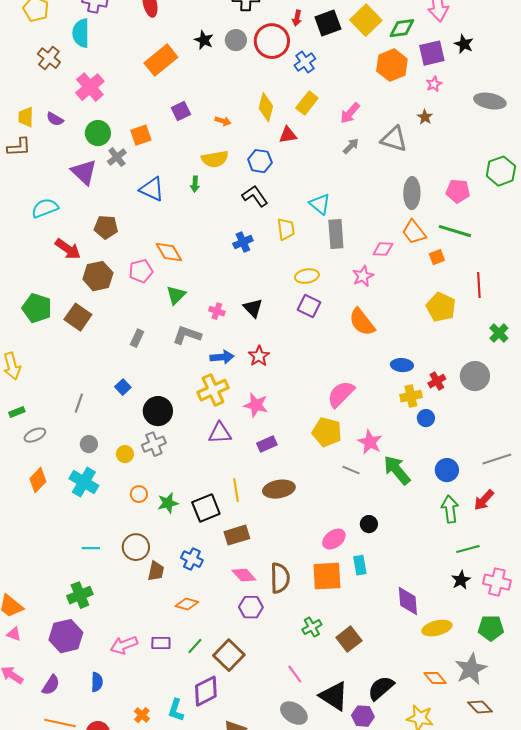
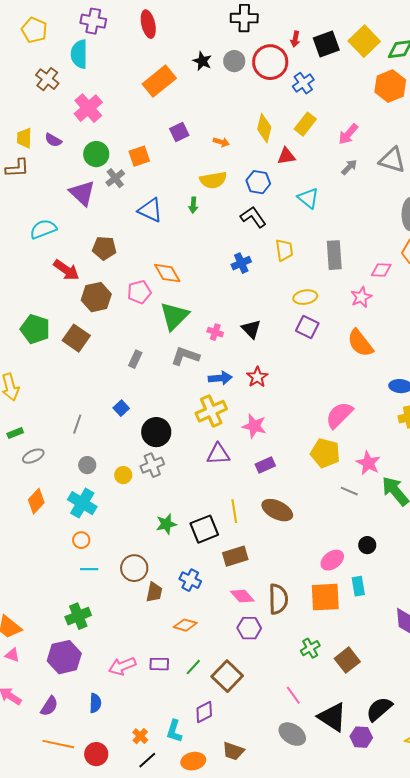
cyan triangle: (320, 204) -> (308, 198), moved
green triangle: (176, 295) -> (174, 316), size x1.5
brown ellipse: (279, 489) -> (277, 510), turned 36
orange circle: (139, 494) -> (81, 540), moved
purple diamond: (206, 691) -> (204, 712), size x0.7

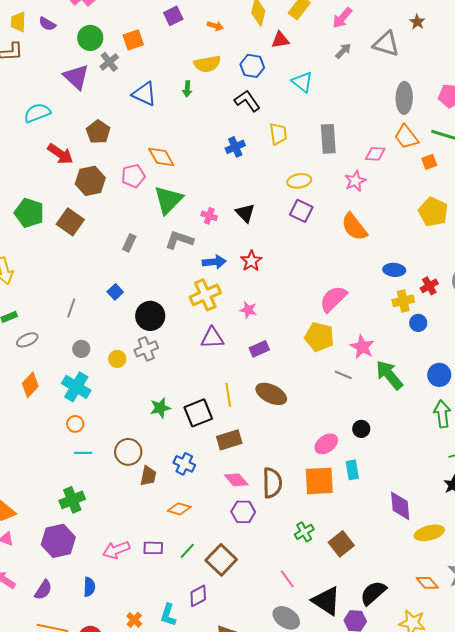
brown pentagon: (104, 248) -> (98, 132), turned 30
pink star: (254, 426) -> (248, 310), size x0.7

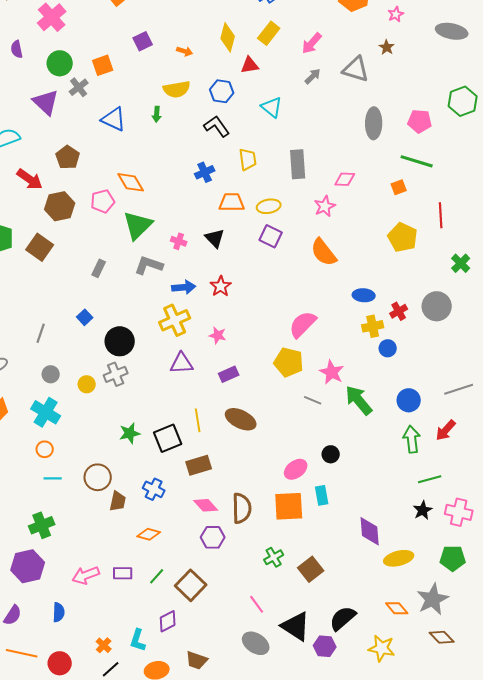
purple semicircle: (47, 24) -> (17, 49), turned 48
orange trapezoid: (406, 137) -> (232, 202), moved, turned 128

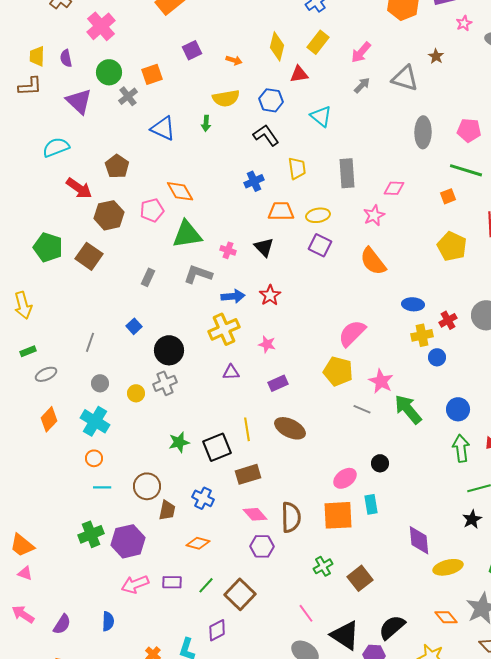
pink star: (396, 14) -> (464, 23), moved
purple triangle: (46, 102) -> (79, 101), moved
green triangle: (138, 225) -> (187, 234), turned 36
purple triangle: (182, 363) -> (231, 372), size x0.7
purple hexagon: (28, 566) -> (128, 541), moved

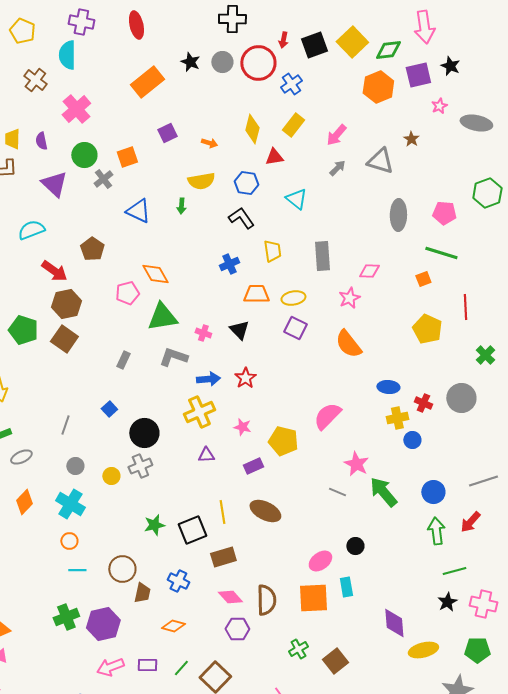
brown hexagon: (109, 215) -> (66, 304), moved
red cross: (448, 320) -> (423, 403), turned -36
yellow pentagon: (338, 371) -> (283, 441), moved

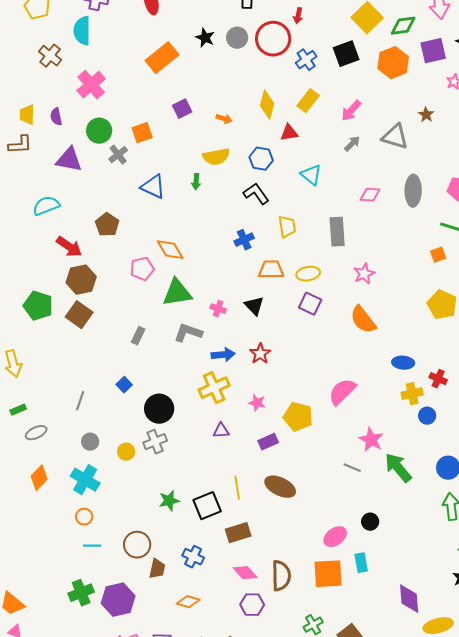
black square: (314, 45) -> (346, 54), moved
purple triangle: (54, 184) -> (69, 160), turned -32
pink diamond: (369, 271) -> (370, 195), moved

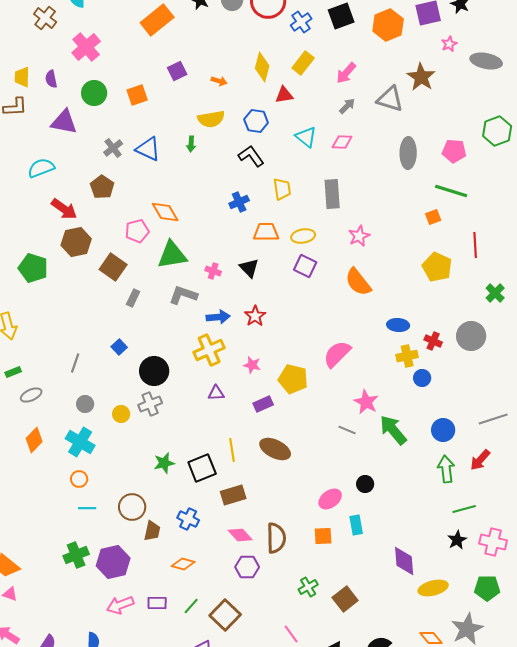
brown star: (426, 115) -> (421, 77), size x1.8
gray cross: (118, 155) -> (113, 148), moved
pink diamond: (370, 195) -> (342, 142), moved
brown square: (79, 315) -> (113, 267), moved
orange square: (328, 574) -> (323, 536), size x0.6

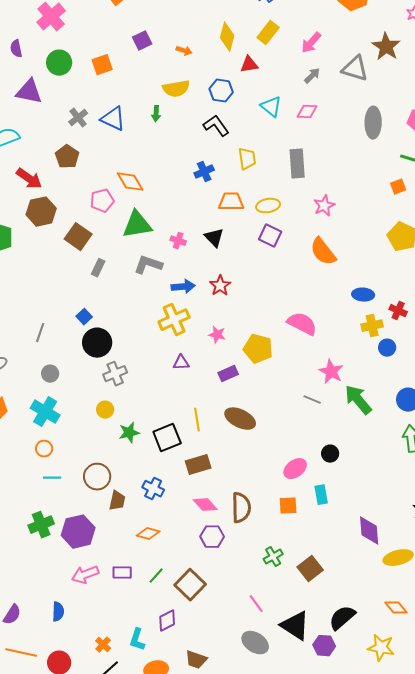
pink semicircle: (337, 354) -> (302, 324), turned 72
black circle: (154, 371) -> (97, 343), moved
yellow circle: (121, 414) -> (105, 410), moved

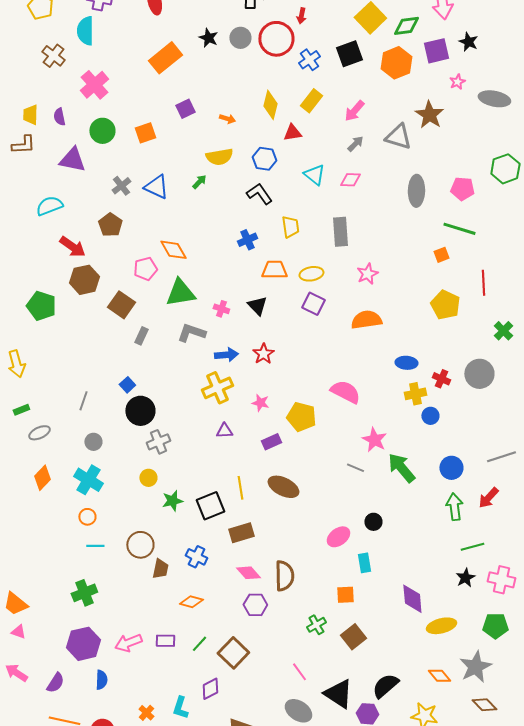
green arrow: (156, 114) -> (199, 182), turned -140
orange semicircle: (323, 252) -> (366, 320), turned 120
orange square: (288, 506) -> (345, 595), moved
purple hexagon: (78, 532) -> (83, 644), moved

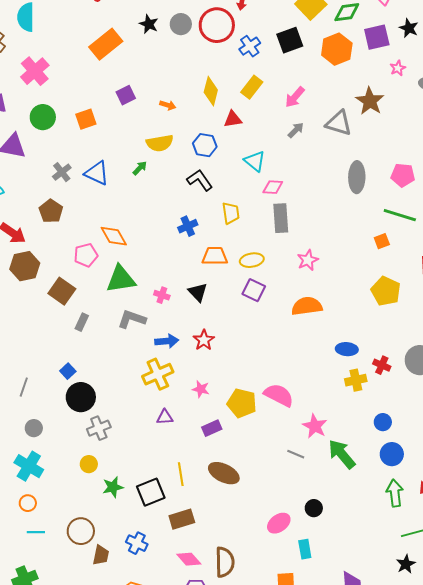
pink diamond: (350, 180) -> (273, 187), moved
pink semicircle: (345, 392) -> (279, 395), moved
blue circle: (430, 416) -> (383, 422), moved

